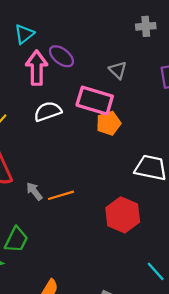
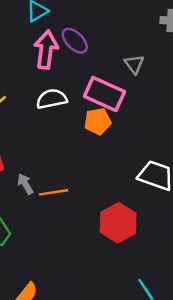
orange pentagon: (109, 123) -> (98, 121), moved

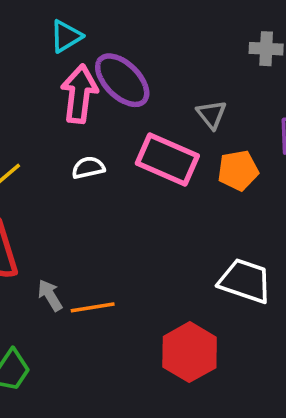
purple ellipse: (75, 41) -> (122, 80), size x1.4
white semicircle: (52, 99) -> (88, 168), size x0.7
orange pentagon: (98, 121) -> (238, 170), moved

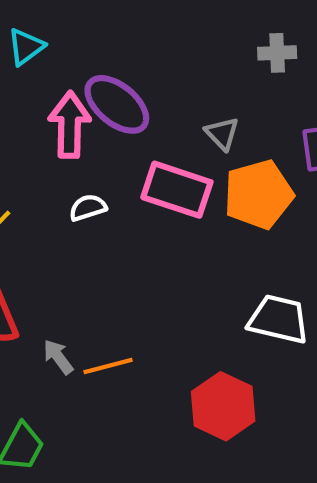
cyan triangle: (66, 36) -> (26, 47), moved
orange pentagon: (238, 170) -> (258, 194), size x1.5

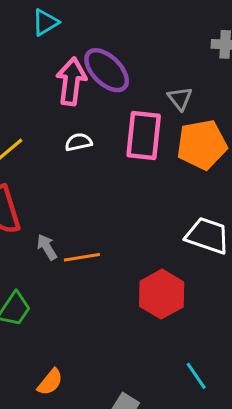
pink rectangle: (177, 190) -> (144, 136), turned 72

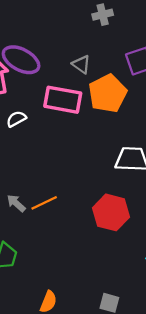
pink rectangle: (144, 136) -> (63, 100), turned -69

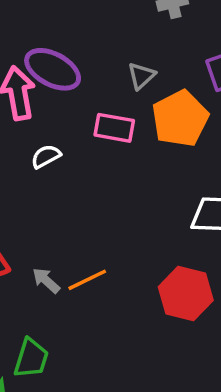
gray triangle: (81, 64) -> (141, 76), turned 42
pink rectangle: (63, 100) -> (114, 128), size x0.7

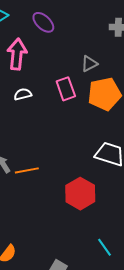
purple ellipse: (53, 69) -> (43, 22), moved, size x0.7
pink rectangle: (114, 128) -> (66, 89), turned 45

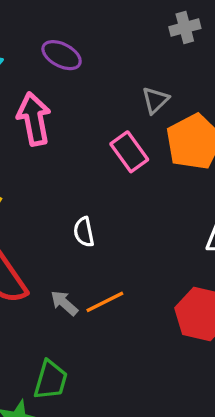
white semicircle: (23, 94) -> (84, 232), moved, turned -72

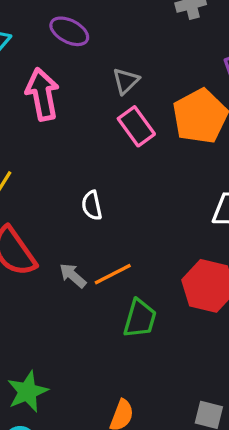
gray triangle: (155, 100) -> (126, 81), moved
green trapezoid: (51, 380) -> (140, 318), moved

